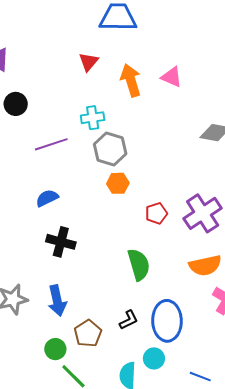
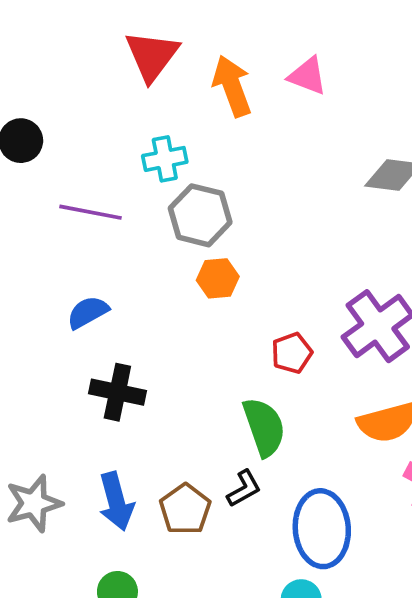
red triangle: (89, 62) -> (152, 56), size x1.5
purple line: (51, 144) -> (91, 212), turned 32
red pentagon: (156, 213) -> (292, 353), moved
black L-shape: (129, 320) -> (244, 489), moved
brown pentagon: (88, 333) -> (185, 509), moved

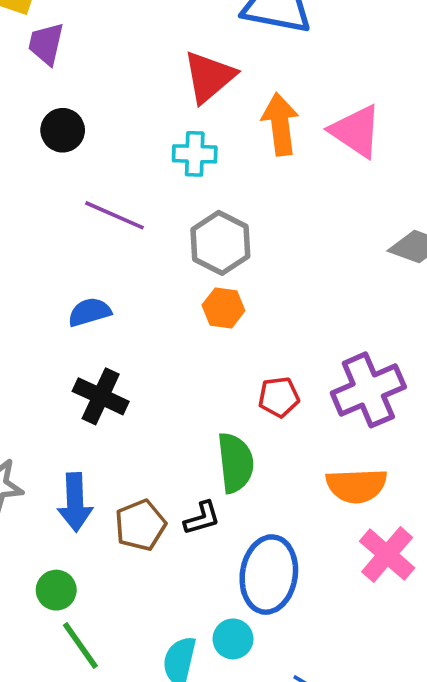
pink triangle: (308, 76) -> (356, 131), size x1.4
cyan cross: (165, 159) -> (195, 154), moved

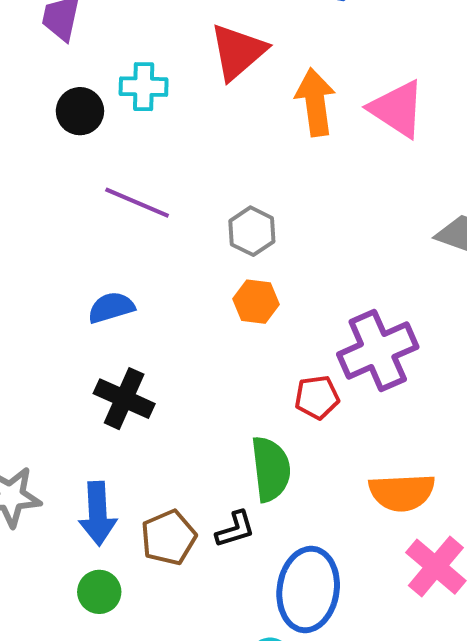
cyan cross: (195, 154) -> (144, 87), moved
gray hexagon: (220, 243) -> (252, 231), size x0.7
purple cross: (368, 390) -> (378, 351), moved
green circle: (56, 590) -> (99, 592), moved

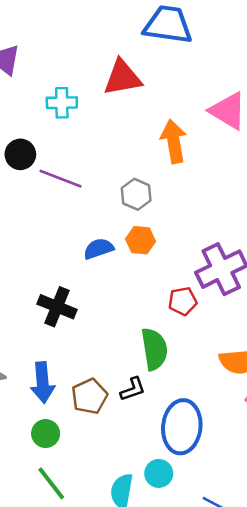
red triangle: (238, 52) -> (122, 78), turned 33
orange arrow: (315, 102) -> (174, 141), moved
black circle: (80, 111) -> (20, 154), moved
blue semicircle: (111, 308) -> (99, 249), moved

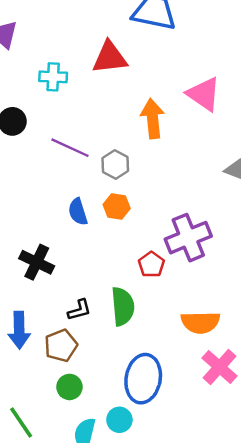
purple line: (61, 179) -> (70, 148), moved
blue semicircle: (99, 249) -> (78, 212), turned -92
red pentagon: (183, 301) -> (151, 264), turned -30
black L-shape: (133, 389) -> (79, 310), moved
green circle: (46, 434) -> (69, 387), moved

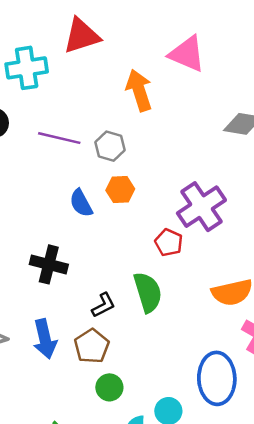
cyan cross: (53, 77) -> (27, 68), size x1.4
blue ellipse: (143, 379) -> (217, 378), moved

